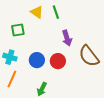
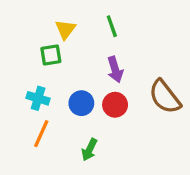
yellow triangle: (37, 12) -> (65, 29), moved, turned 32
purple arrow: (67, 38) -> (115, 69), moved

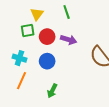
purple arrow: (115, 69) -> (69, 40), turned -56
red circle: (115, 105) -> (47, 37), moved

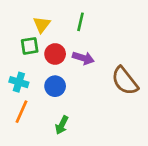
green line: (67, 12) -> (81, 22), turned 32

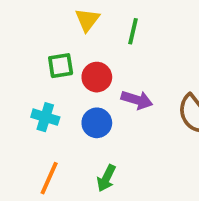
yellow triangle: (42, 25) -> (87, 20), moved
purple arrow: (83, 58) -> (137, 100), moved
orange line: (22, 112) -> (49, 178), moved

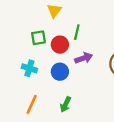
green line: (133, 31) -> (77, 32), moved
purple arrow: (137, 100) -> (84, 58), turned -36

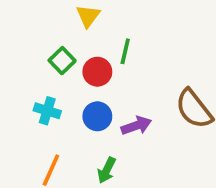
green square: (38, 38) -> (62, 61), turned -35
purple arrow: (84, 58) -> (136, 126), moved

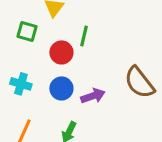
green square: (62, 61) -> (27, 31), moved, turned -30

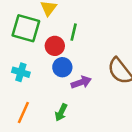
green square: (27, 31) -> (26, 28), size x1.6
blue circle: (61, 88) -> (62, 67), moved

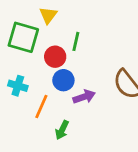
orange line: (23, 112) -> (41, 106), moved

